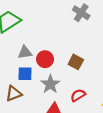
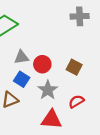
gray cross: (81, 13) -> (80, 16), turned -35
blue square: (25, 74) -> (22, 79), turned 32

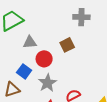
gray triangle: (21, 57) -> (30, 42), moved
brown square: (74, 67) -> (67, 45), moved, turned 32

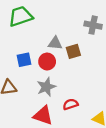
gray triangle: (30, 42) -> (55, 43), moved
blue square: (24, 71) -> (24, 60), moved, turned 32

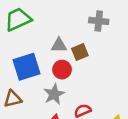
blue square: (24, 60) -> (27, 67), size x1.6
red circle: (47, 62) -> (62, 70), moved

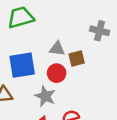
gray star: (54, 94) -> (45, 96), turned -30

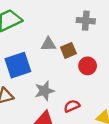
red circle: (57, 73) -> (88, 66), moved
gray star: (45, 96) -> (44, 91), turned -30

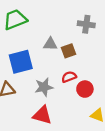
red circle: (88, 66) -> (85, 89), moved
red semicircle: (72, 106) -> (69, 77), moved

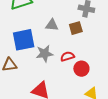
brown square: (68, 51) -> (76, 28), moved
gray star: (44, 87) -> (45, 54), moved

